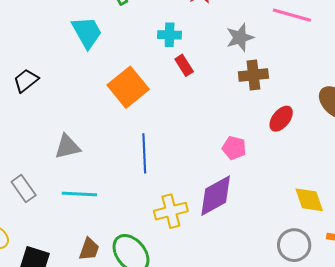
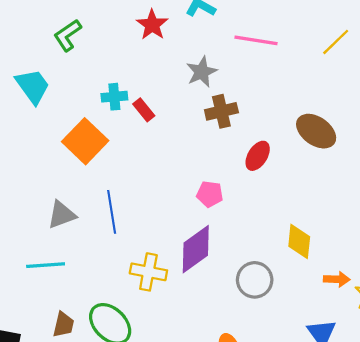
cyan cross: (170, 35) -> (114, 97), moved
gray triangle: (67, 147) -> (62, 215), moved
yellow diamond: (309, 200) -> (299, 241), turned 32
yellow cross: (171, 211) -> (148, 272), turned 32
gray circle: (294, 245) -> (255, 280), moved

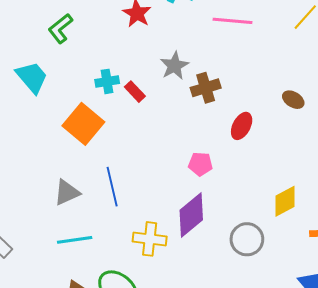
gray star: (202, 72) -> (174, 66), moved
brown ellipse: (316, 131) -> (293, 100), size x0.6
yellow diamond: (299, 241) -> (285, 201), turned 60
cyan line: (46, 265) -> (75, 240), moved

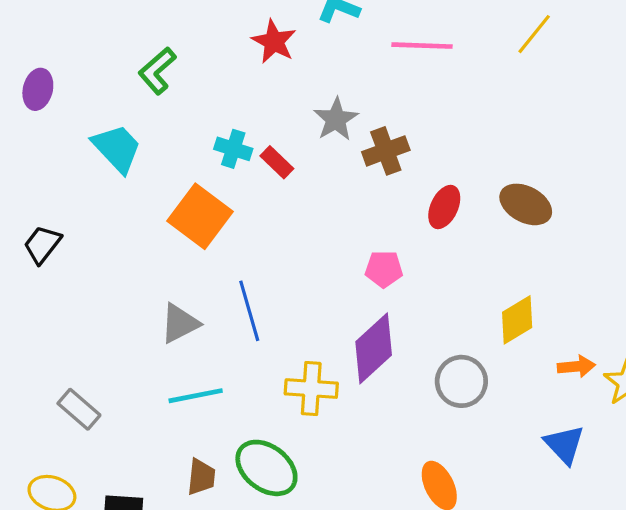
cyan cross: (107, 81) -> (233, 149), turned 30
brown ellipse: (293, 100) -> (526, 204), moved, size x1.5

